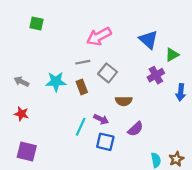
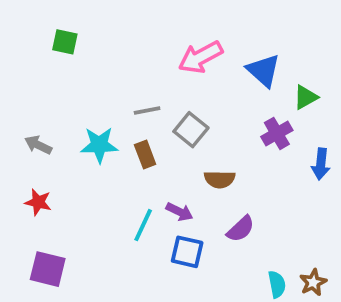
pink arrow: (99, 36) -> (200, 57), moved

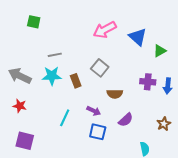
gray line: (147, 111) -> (55, 55), moved
purple cross: (277, 133) -> (148, 82), moved, turned 35
gray arrow: (38, 145) -> (20, 76), size x1.6
cyan line: (143, 225) -> (65, 118), moved
brown star: (313, 282) -> (164, 124), moved

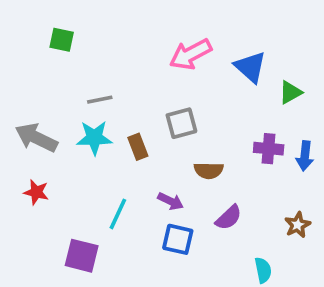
gray square: (100, 68) -> (181, 123), turned 36
purple square: (25, 141) -> (82, 256), moved

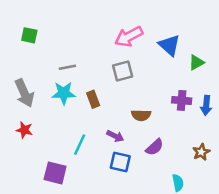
green square: (62, 40) -> (29, 35), moved
gray square: (181, 123) -> (123, 71), moved
gray arrow: (36, 138) -> (24, 93), turned -140

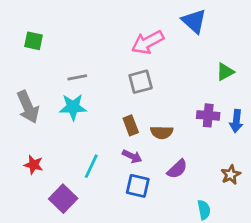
blue triangle: (169, 45) -> (194, 21), moved
brown rectangle: (93, 99) -> (131, 125), moved
red star: (24, 130) -> (34, 165), moved
purple square: (55, 173) -> (63, 199), turned 30

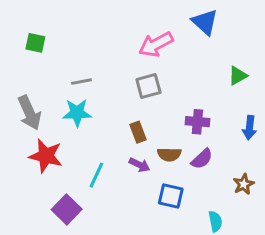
purple cross: (208, 115) -> (197, 122), moved
brown semicircle: (162, 132) -> (169, 154), moved
red star: (34, 165) -> (46, 156), moved, size x1.6
purple semicircle: (177, 169) -> (202, 159), moved
blue square: (138, 186) -> (171, 196), moved

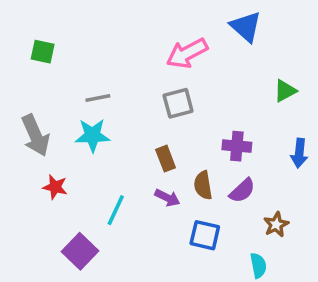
brown semicircle: (169, 154) -> (203, 185), turned 80
red star: (46, 156) -> (55, 187), size x0.6
brown star: (244, 184) -> (276, 224), moved

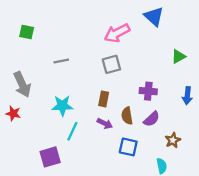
cyan star: (93, 135) -> (62, 106), moved
brown rectangle: (166, 159) -> (104, 99), turned 32
red star: (55, 187) -> (13, 113), moved
purple square: (80, 251) -> (50, 157), turned 30

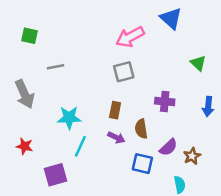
green triangle: (178, 57) -> (198, 63), turned -48
gray line: (61, 61) -> (56, 67), moved
red star: (13, 113) -> (25, 146), moved
purple semicircle: (152, 119) -> (168, 147), moved

